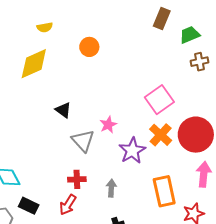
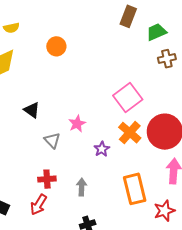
gray triangle: (83, 141) -> (52, 140), size x0.7
purple star: (132, 151) -> (102, 149), size x0.6

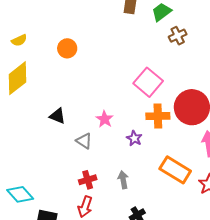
orange cross: (130, 133) -> (158, 116), turned -30
orange rectangle: (135, 189) -> (175, 170), turned -32

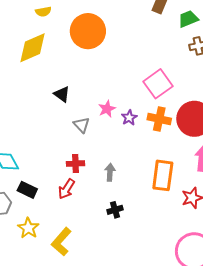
orange circle: (67, 48) -> (88, 31), size x1.8
purple star: (134, 138) -> (129, 118), moved
orange rectangle: (175, 170) -> (163, 175), turned 52

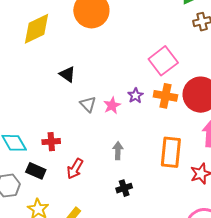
pink star: (107, 109) -> (112, 105), moved
red cross: (76, 164) -> (51, 142), moved

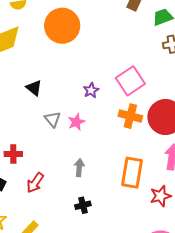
purple star: (135, 95) -> (91, 90), moved

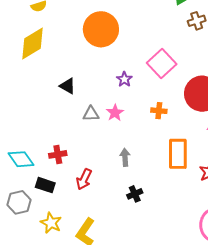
orange circle: (62, 26) -> (101, 29), moved
orange cross: (130, 116) -> (159, 111), moved, size x0.7
gray triangle: (53, 119) -> (91, 114), turned -42

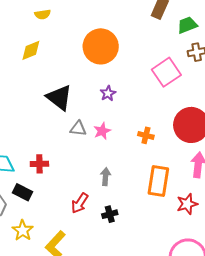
yellow diamond: (33, 44) -> (31, 50), size x0.7
pink square: (162, 63) -> (166, 72), moved
purple star: (124, 79) -> (108, 93), moved
black triangle: (68, 86) -> (59, 98), size x1.6
red arrow: (84, 179) -> (80, 203), moved

